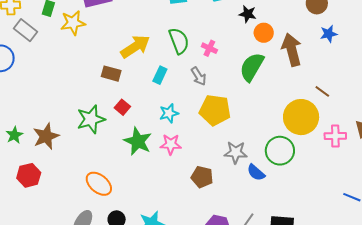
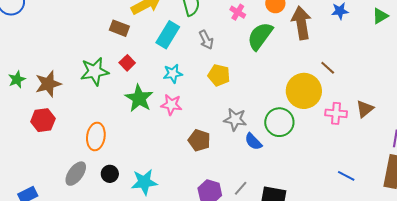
pink cross: (209, 48) -> (238, 12), moved
cyan rectangle: (160, 75) -> (168, 35), size x1.5
yellow pentagon: (215, 110) -> (219, 75), size x0.7
red hexagon: (29, 175) -> (43, 120), moved
orange ellipse: (99, 184) -> (96, 136), turned 52

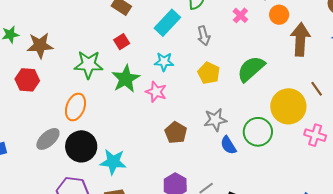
green semicircle: (260, 36) -> (251, 69), moved
green star: (95, 71) -> (89, 65), moved
gray star: (235, 119) -> (215, 120), turned -30
black circle: (110, 174) -> (81, 146), size x1.8

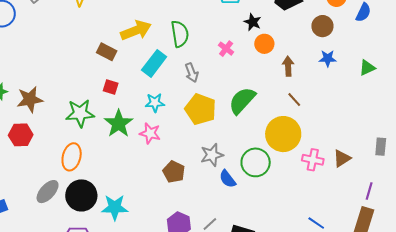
brown arrow: (300, 39) -> (288, 66), size x0.6
red square: (122, 42) -> (111, 87), turned -35
yellow pentagon: (209, 73) -> (201, 109), size x1.4
brown line: (317, 89) -> (294, 100), moved

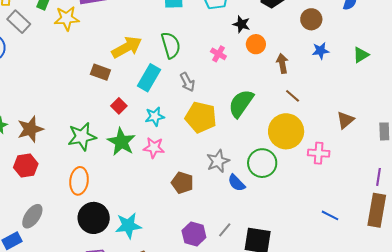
red square: (111, 87) -> (119, 106), moved, turned 35
brown triangle: (342, 158) -> (345, 120), moved
gray ellipse: (48, 192) -> (32, 216), moved

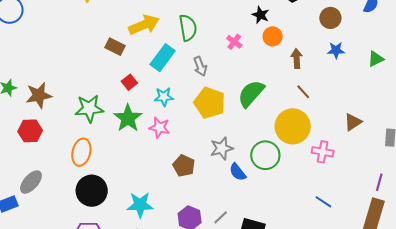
blue line: (330, 215) -> (323, 202), moved
cyan star: (128, 226) -> (140, 205), moved

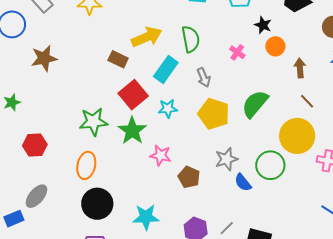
red square: (129, 82) -> (133, 95), size x1.8
brown star: (39, 95) -> (44, 58), moved
pink star: (159, 128) -> (161, 155), moved

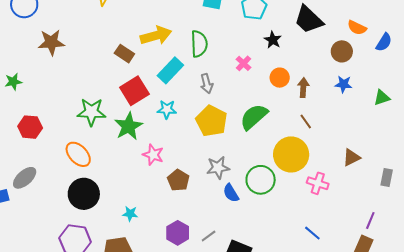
orange circle: (275, 46) -> (280, 78), moved
orange ellipse: (86, 165) -> (78, 154), turned -64
cyan star: (146, 217) -> (130, 214), size x0.6

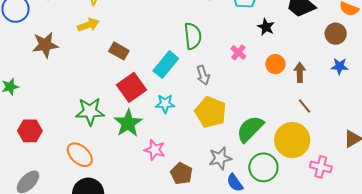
yellow arrow: (156, 36) -> (88, 25), moved, size x0.7
green semicircle: (254, 117) -> (250, 129), moved

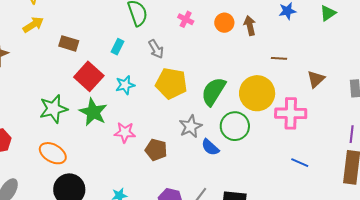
cyan rectangle: (166, 65) -> (117, 47), size x0.6
brown line: (305, 106) -> (279, 58), moved, turned -35
pink cross: (321, 167) -> (291, 113), size x1.4

